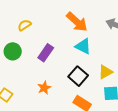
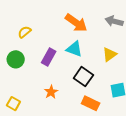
cyan triangle: (83, 46) -> (74, 49), moved
yellow triangle: (105, 72) -> (110, 54), moved

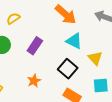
cyan triangle: (74, 49) -> (74, 41), moved
yellow triangle: (110, 54) -> (95, 58), moved, turned -42

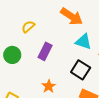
yellow semicircle: (13, 19) -> (28, 27), moved

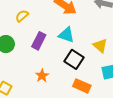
cyan triangle: (83, 42) -> (66, 35), moved

